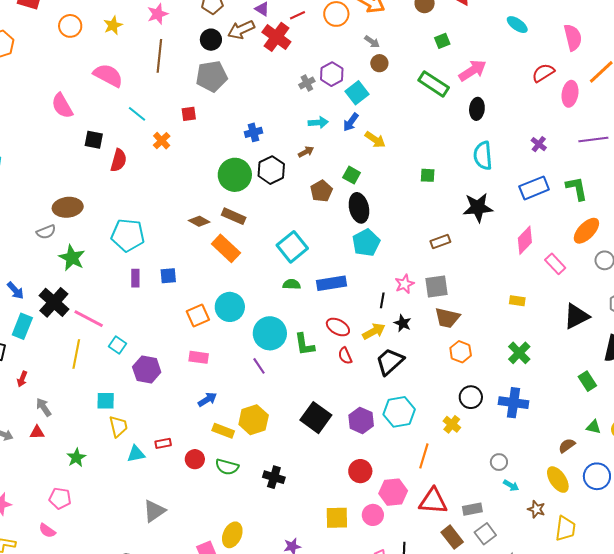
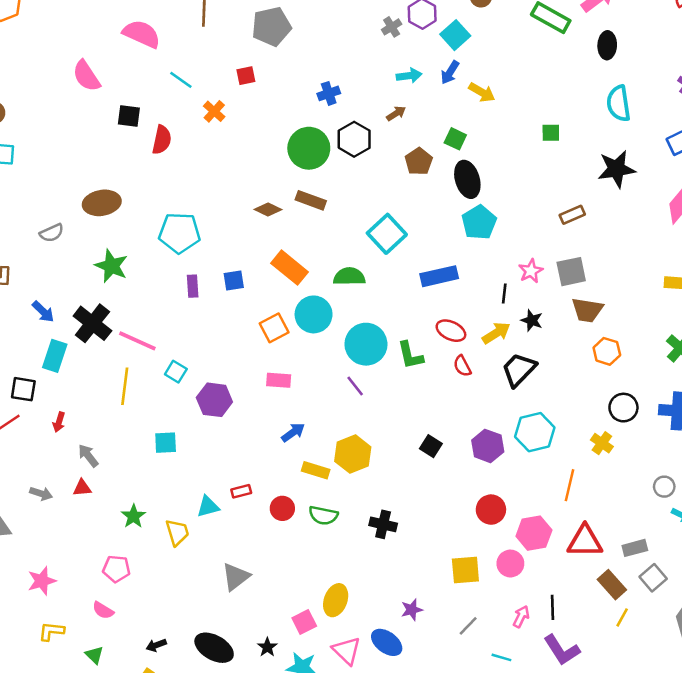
gray semicircle: (46, 232) -> (52, 233), moved
orange rectangle: (226, 248) -> (290, 268), moved
green semicircle: (292, 284) -> (349, 277), moved, size x1.4
black square: (316, 418) -> (431, 446), size x0.6
yellow trapezoid: (118, 426) -> (177, 532), moved

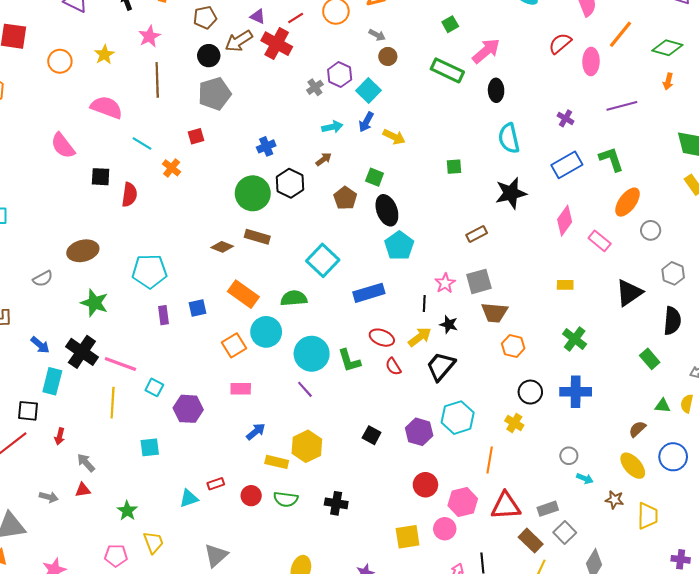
yellow trapezoid: (177, 532) -> (153, 542), moved

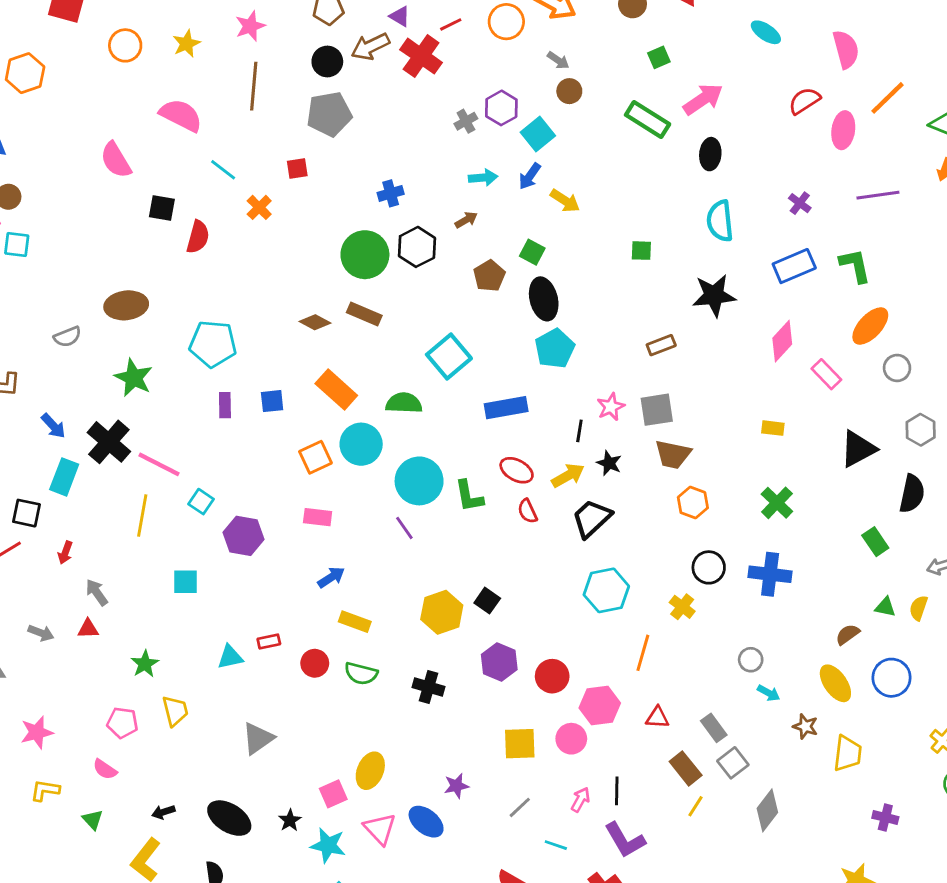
purple hexagon: (419, 432) -> (499, 662), moved
yellow hexagon: (307, 446) -> (442, 612), moved
red triangle: (506, 506) -> (657, 717), size x0.6
gray rectangle: (548, 509) -> (714, 728), turned 66

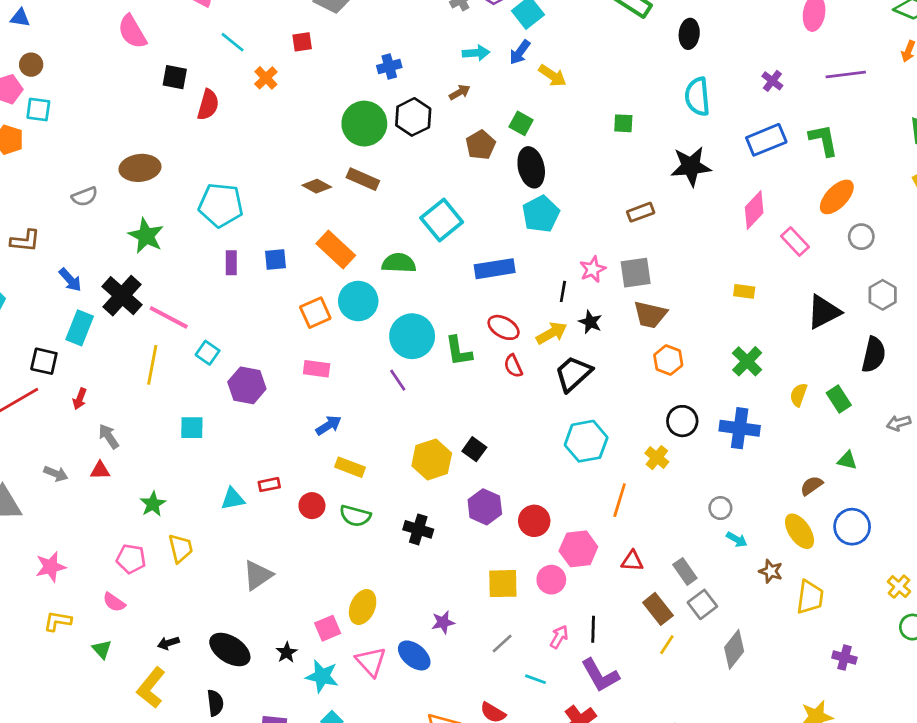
yellow semicircle: (919, 608) -> (799, 395), moved

